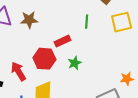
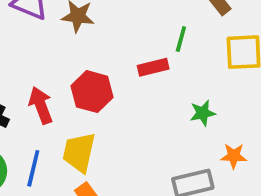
red rectangle: (63, 41) -> (153, 67), moved
green star: (75, 63) -> (203, 113), moved

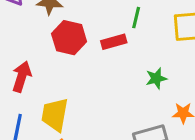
red hexagon: (92, 92) -> (69, 38), moved
red arrow: (41, 105) -> (22, 77), turned 40

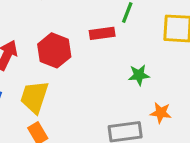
red hexagon: (69, 38) -> (54, 50), moved

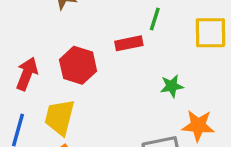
orange star: (161, 113) -> (198, 126), size x1.4

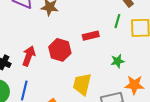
green line: (155, 19) -> (117, 21), moved
yellow trapezoid: (60, 117) -> (82, 84), moved

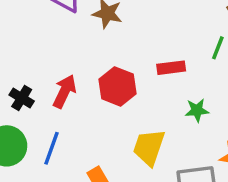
green star: (118, 61) -> (197, 110), moved

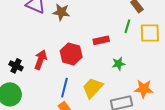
yellow trapezoid: (149, 147) -> (93, 88), turned 30
blue line: (51, 148) -> (64, 88), moved

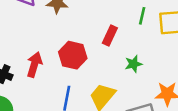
red rectangle: (101, 40) -> (110, 36), turned -49

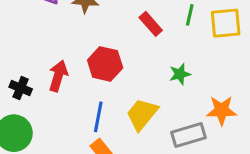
red rectangle: (110, 36) -> (151, 24), moved, turned -66

